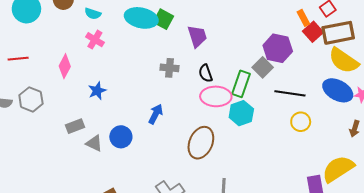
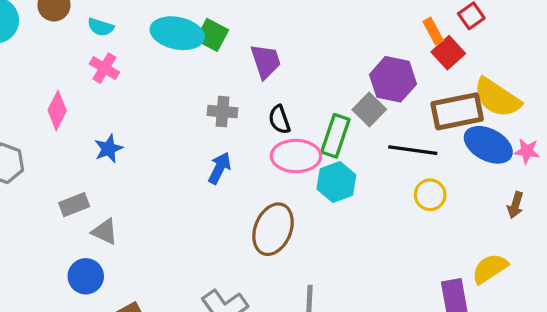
brown rectangle: (338, 33) -> (457, 111), moved
blue arrow: (156, 114) -> (219, 168), moved
blue circle: (121, 137) -> (86, 276), moved
yellow semicircle: (338, 169) -> (490, 269), size x0.7

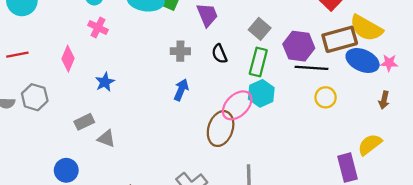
purple hexagon: (393, 79) -> (299, 46), moved
gray square: (369, 110) -> (260, 29), moved
pink ellipse: (296, 156) -> (237, 105), moved, turned -40
blue circle: (86, 276) -> (66, 170), moved

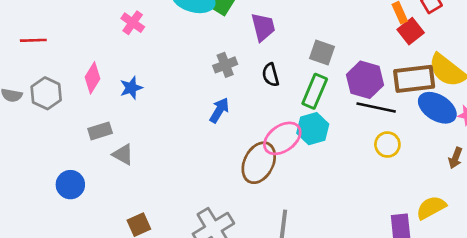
gray square: (260, 29) -> (322, 53), turned -30
gray cross: (180, 51) -> (225, 65), turned -30
pink diamond: (68, 59) -> (92, 78), moved

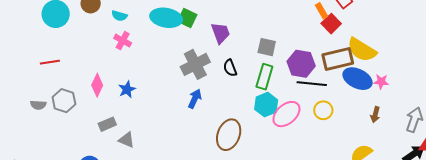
gray cross: (225, 65) -> (195, 64), size x1.6
pink ellipse: (282, 138) -> (286, 114), moved

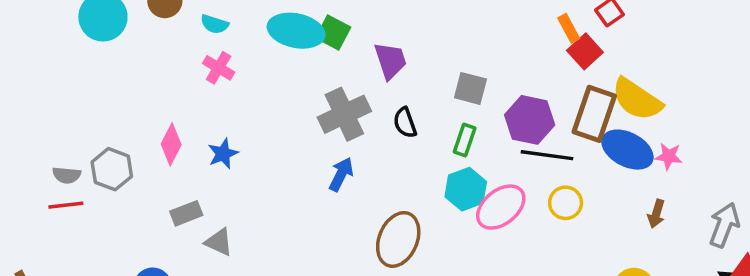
brown rectangle: (338, 59) -> (594, 114), turned -60
red line: (50, 62) -> (66, 205), moved
green rectangle: (264, 77) -> (465, 140), size x0.7

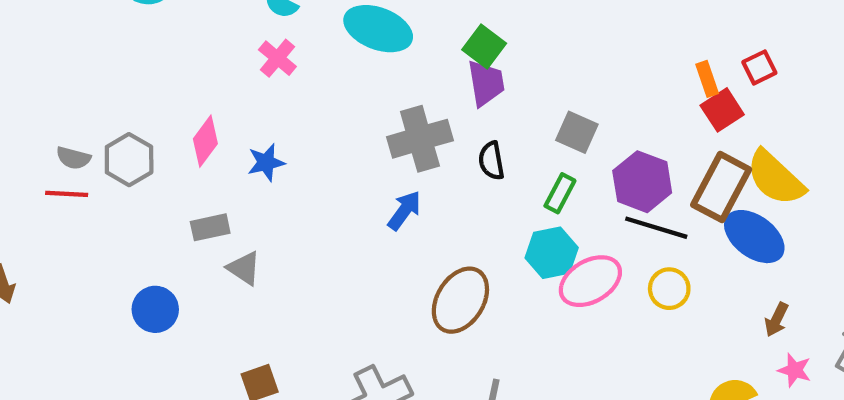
green square: (333, 33) -> (484, 47), moved
pink star: (669, 156) -> (794, 370), moved

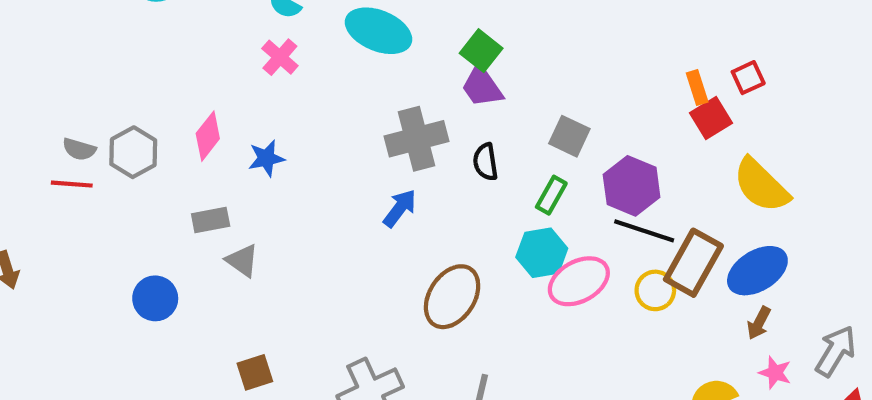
purple trapezoid: (486, 83) -> (482, 86), turned 153
brown rectangle: (721, 187) -> (693, 263), moved
blue ellipse: (754, 237) -> (757, 271), moved, turned -70

